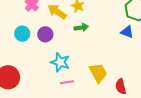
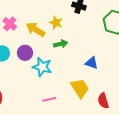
blue triangle: (127, 32) -> (92, 63), moved
cyan star: (60, 62) -> (42, 67), moved

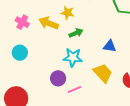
purple circle: (25, 53) -> (58, 78), moved
cyan star: (42, 67) -> (73, 57), moved

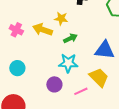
blue triangle: (110, 46) -> (105, 50), size x1.5
cyan circle: (20, 53) -> (17, 68), moved
pink line: (74, 90) -> (81, 91), moved

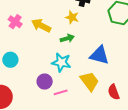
yellow star: (61, 19) -> (72, 17), moved
pink line: (81, 91) -> (61, 92), moved

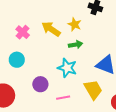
yellow star: (72, 17) -> (75, 24), moved
pink cross: (15, 22) -> (23, 32), moved
purple circle: (45, 82) -> (40, 84), moved

